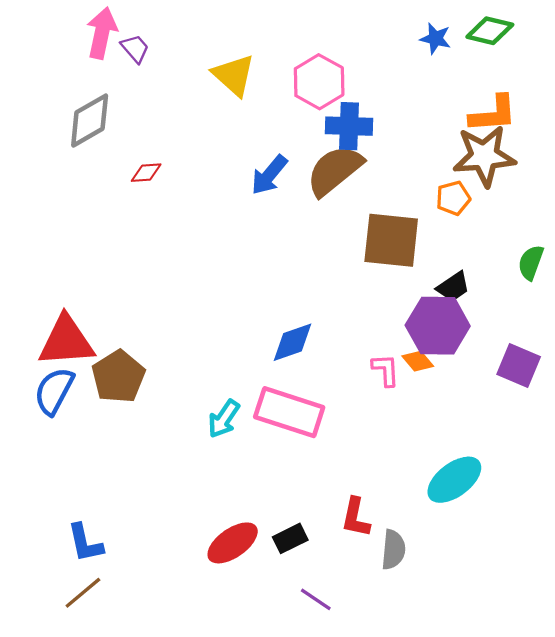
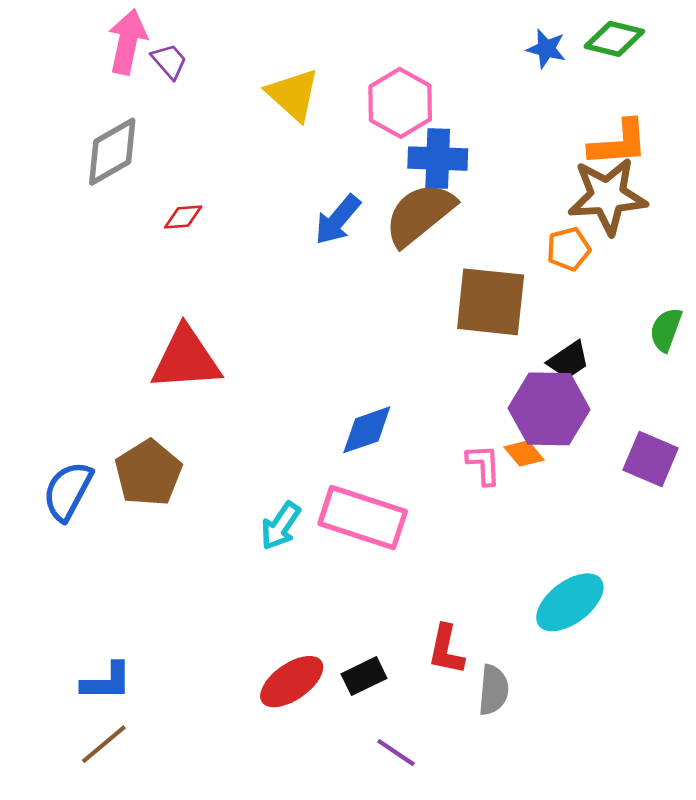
red triangle: (66, 341) -> (186, 359), moved
blue L-shape: (85, 543) -> (107, 682), turned -78

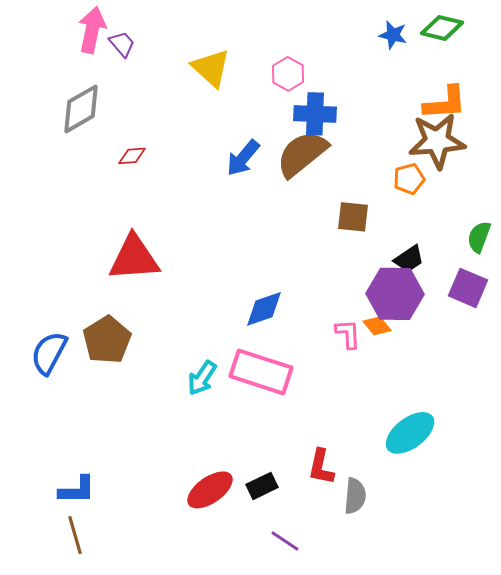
pink hexagon: (400, 103) -> (288, 74), size x0.7
brown square: (491, 302) -> (353, 217), size x0.6
purple square: (651, 459) -> (468, 288), moved
brown line: (104, 744) -> (75, 535), turned -66

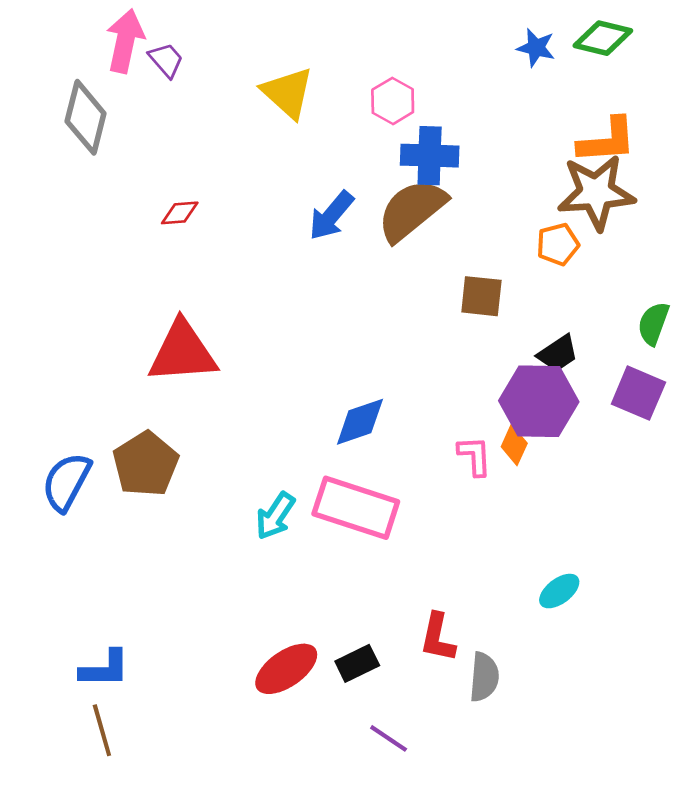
gray diamond: (81, 109) -> (86, 117), moved, turned -46
orange diamond: (377, 326) -> (514, 445), turned 64
cyan ellipse: (410, 433) -> (559, 591), size x0.6

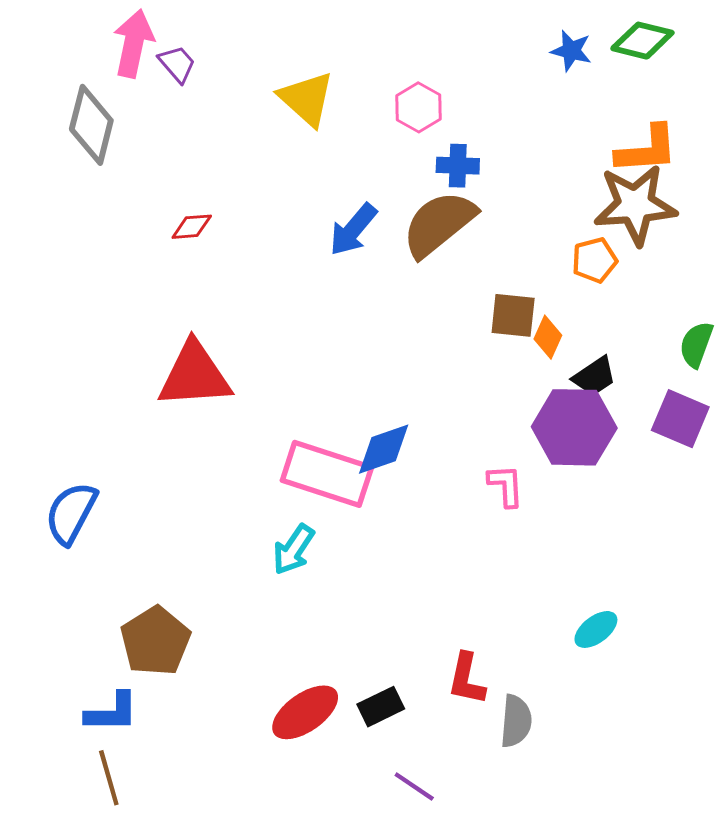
blue cross: (430, 156) -> (458, 166), size x0.7
orange diamond: (514, 445) -> (548, 337), moved
brown pentagon: (146, 464) -> (155, 641), moved
pink rectangle: (356, 508) -> (327, 474), moved

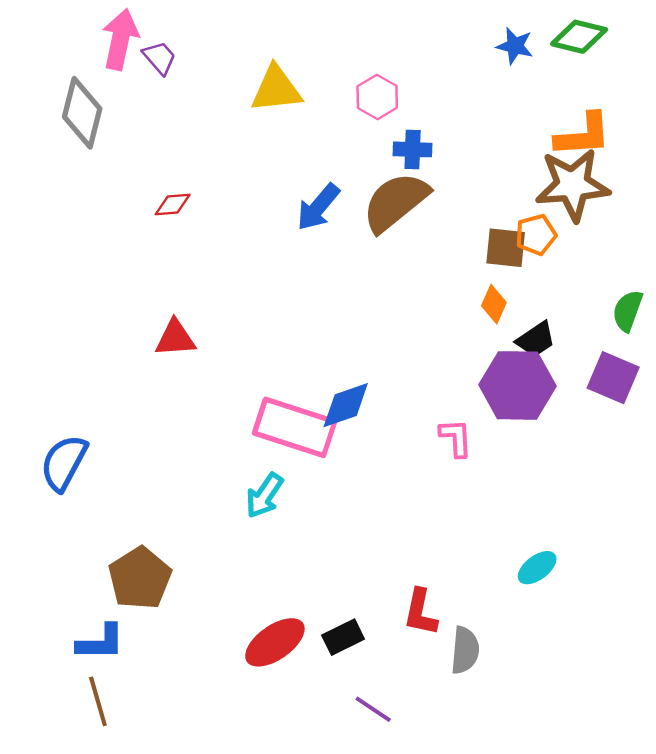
yellow triangle: (307, 99) -> (276, 89), turned -48
brown square: (513, 315) -> (506, 248), moved
red triangle: (195, 375) -> (175, 338), size x0.6

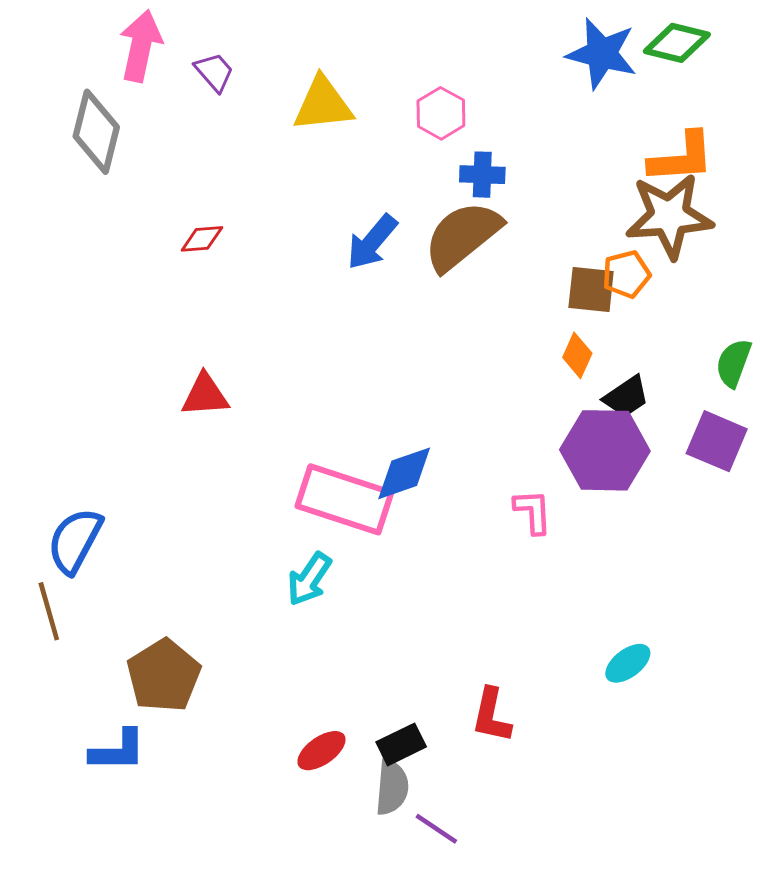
blue star: (515, 46) -> (602, 54), size x1.6
purple trapezoid: (160, 58) -> (214, 72), moved
red ellipse: (275, 642) -> (321, 751), size x0.7
gray semicircle: (465, 650) -> (392, 787), moved
brown line: (98, 701) -> (49, 611), moved

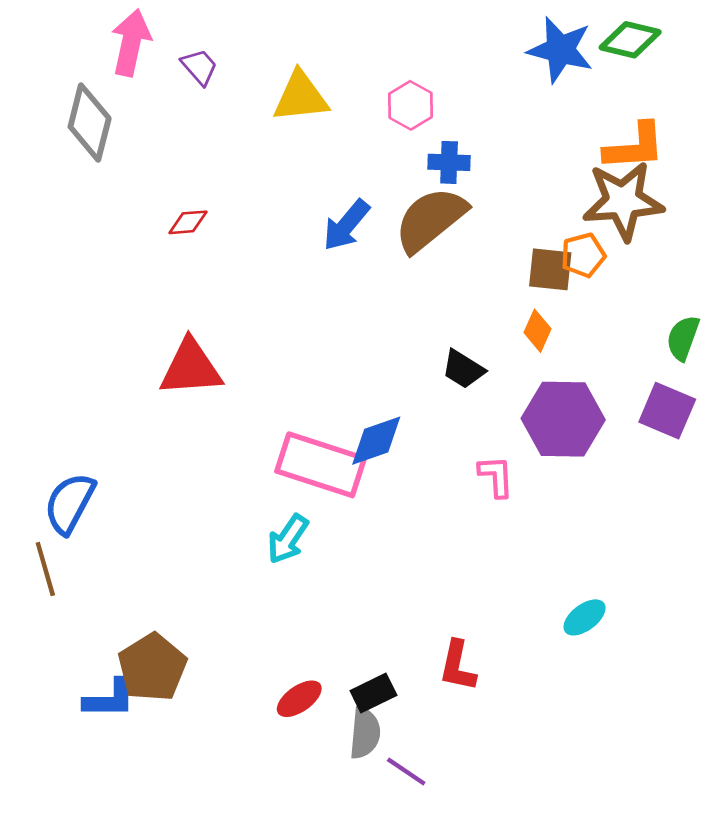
red triangle: (205, 395) -> (191, 368), size x1.4
black trapezoid: (626, 397) -> (463, 369), moved, turned 66
brown pentagon: (164, 676) -> (152, 667), moved

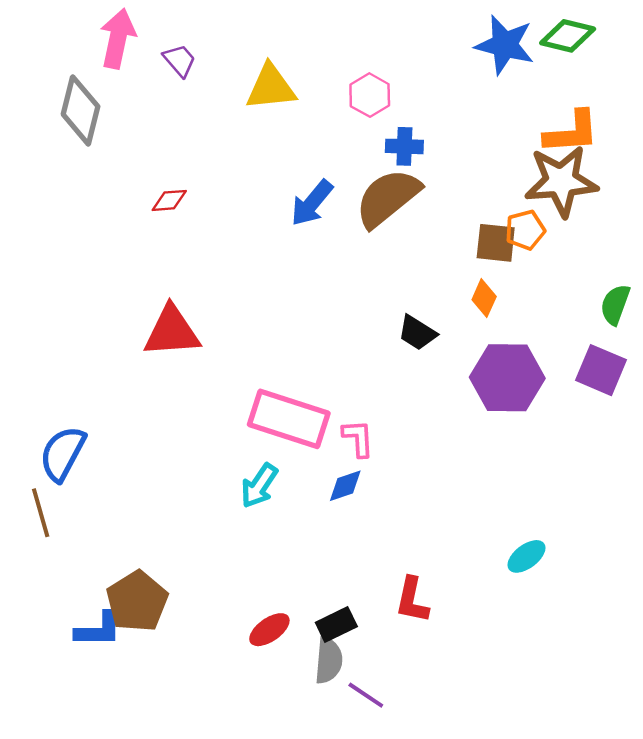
blue diamond: (376, 441) -> (345, 486), moved, size x0.7
pink L-shape: (496, 476) -> (358, 438), moved

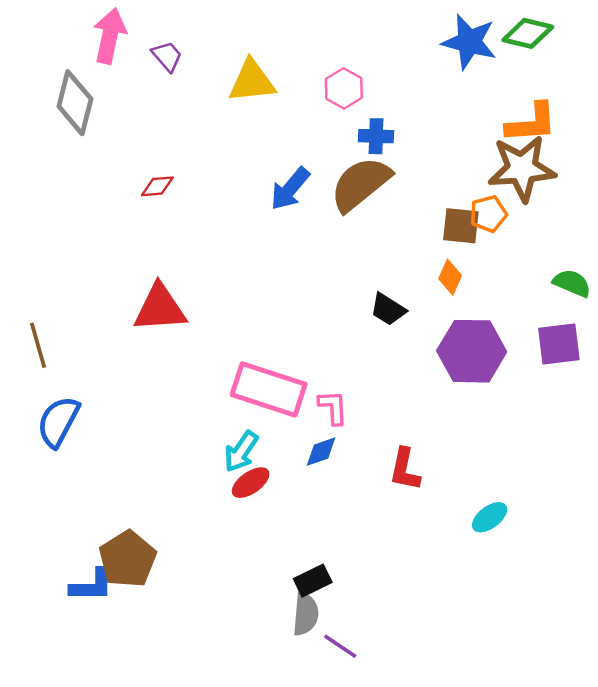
green semicircle: (615, 305) -> (572, 283), turned 93
purple square: (601, 370) -> (559, 344), turned -30
brown line: (41, 513) -> (38, 345), moved
red L-shape: (412, 600) -> (405, 469), moved
red ellipse: (269, 630) -> (251, 483), moved

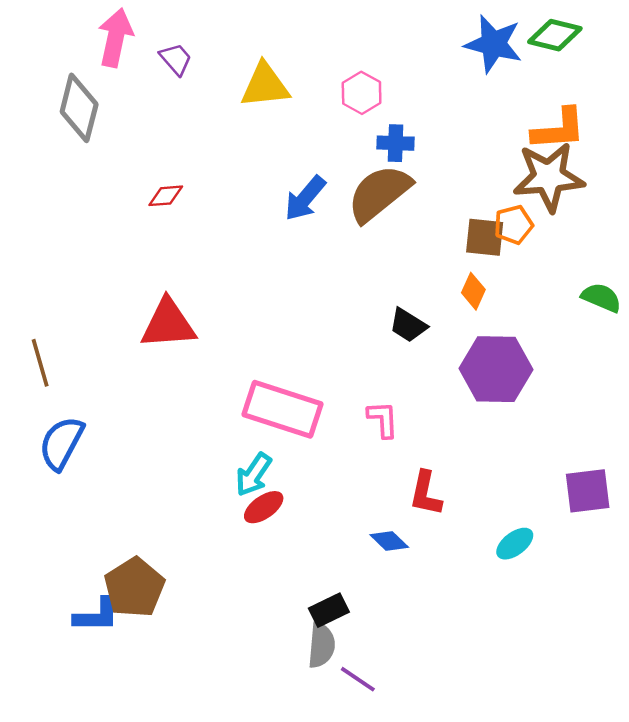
purple square: (559, 344) -> (588, 491), moved
pink L-shape: (333, 407) -> (383, 419), moved
blue diamond: (321, 452) -> (389, 541), moved, turned 63

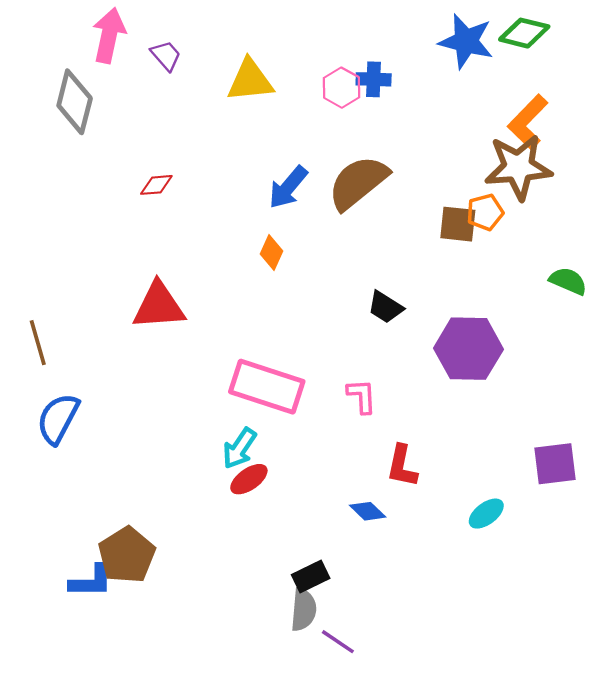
orange L-shape: (559, 129) -> (528, 122), turned 138
blue cross: (395, 143) -> (374, 79), moved
orange diamond: (473, 291) -> (271, 253), moved

